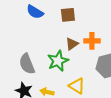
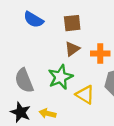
brown triangle: (72, 44) -> (72, 49), moved
yellow triangle: (77, 86) -> (85, 95), moved

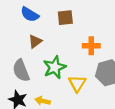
brown triangle: (72, 49) -> (35, 41), moved
yellow triangle: (85, 95) -> (77, 84), turned 30

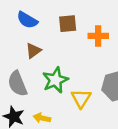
orange cross: (91, 46) -> (98, 36), moved

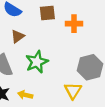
yellow triangle: (81, 98) -> (73, 91), moved

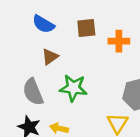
green star: (37, 62) -> (73, 88), turned 30

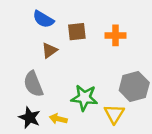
brown square: (86, 28) -> (77, 32), moved
green star: (73, 88) -> (84, 98), moved

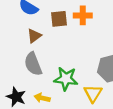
orange cross: (115, 35) -> (83, 15), moved
gray semicircle: (33, 84) -> (33, 64), moved

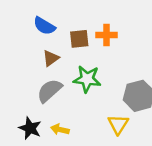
gray semicircle: (33, 64) -> (50, 91), turned 70
green star: (66, 79) -> (87, 79), moved

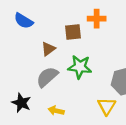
blue semicircle: (44, 26) -> (24, 21), moved
orange cross: (106, 35) -> (97, 19), moved
black star: (30, 128) -> (21, 103), moved

